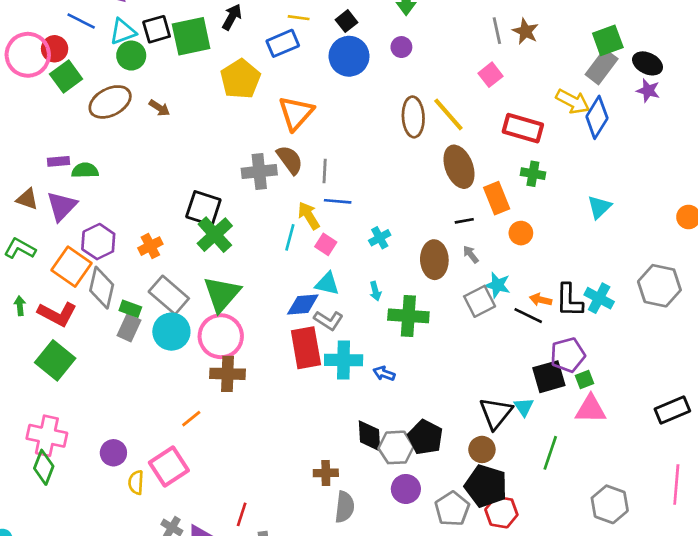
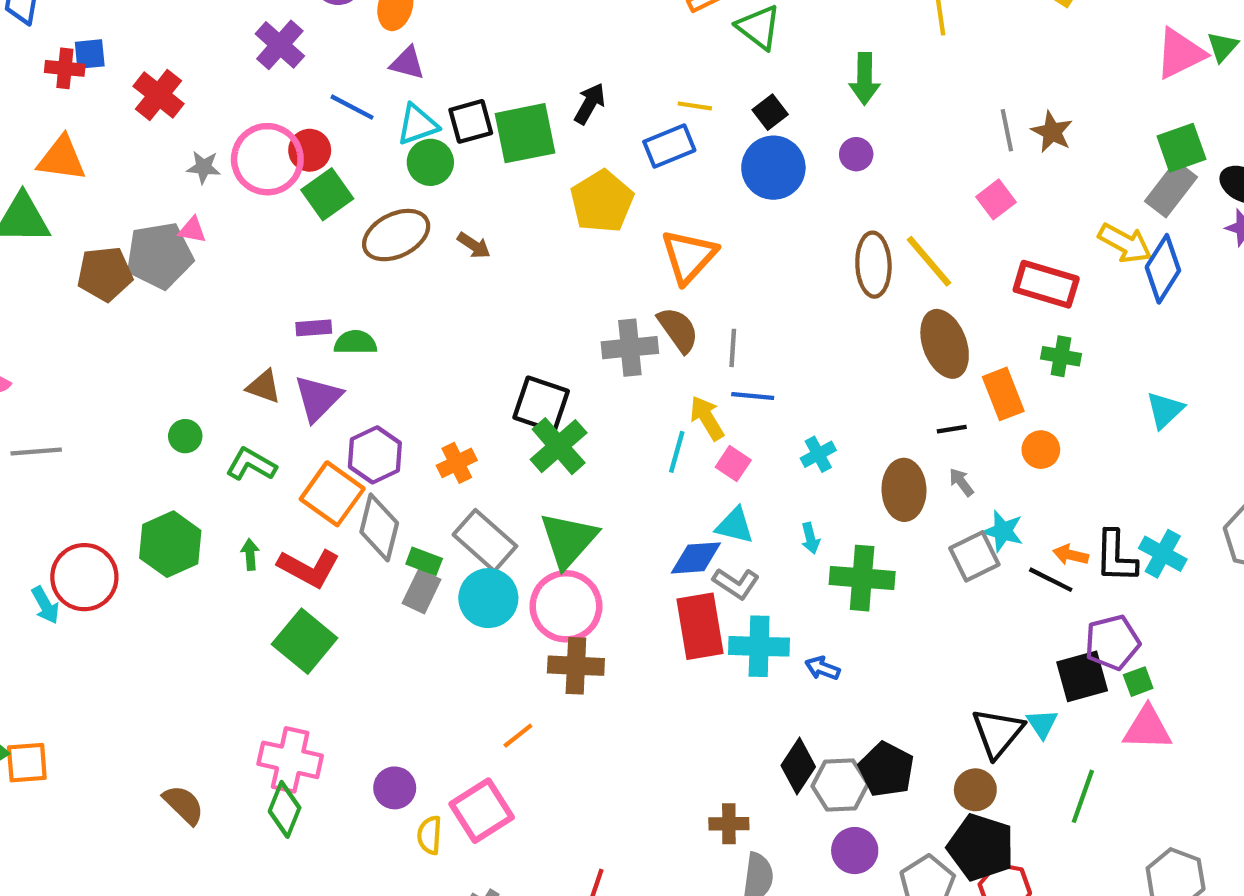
black diamond: (369, 436) -> (798, 766), turned 36

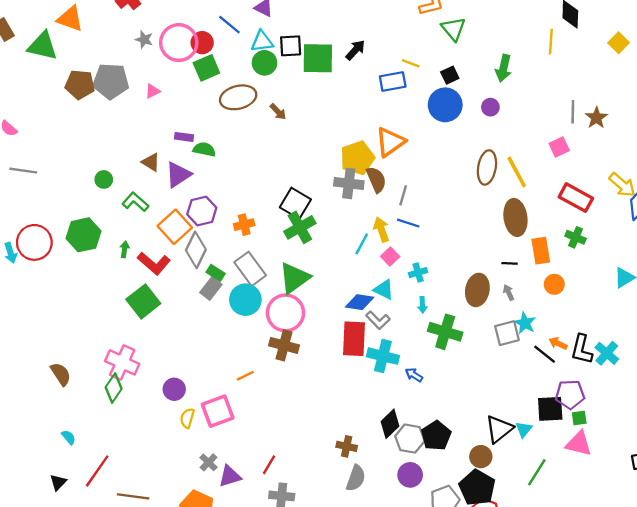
yellow pentagon: (602, 201) -> (357, 158), moved
pink triangle: (192, 230) -> (153, 91), moved, turned -49
cyan cross: (818, 454) -> (418, 273), moved

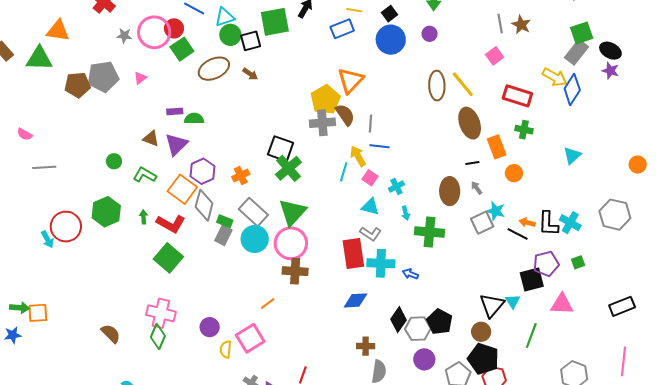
black square: (291, 46) -> (251, 41), moved
blue diamond: (360, 302) -> (356, 300), moved
green square: (579, 418) -> (578, 262), moved

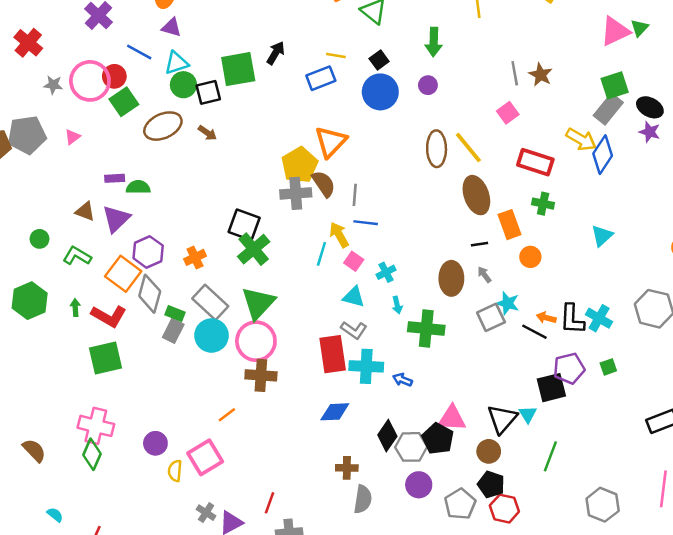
green square: (168, 258) -> (106, 358), turned 36
pink triangle: (562, 304) -> (452, 418), moved
black pentagon: (483, 359) -> (491, 484), size x0.7

